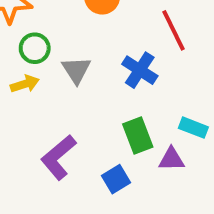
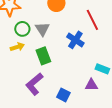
gray triangle: (76, 70) -> (42, 29), moved
green rectangle: (138, 136) -> (43, 56), moved
blue square: (116, 179) -> (63, 95), turned -32

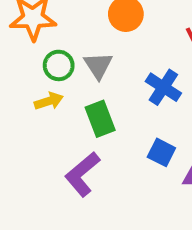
blue square: (63, 95) -> (161, 152), moved

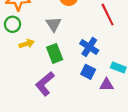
green circle: (59, 65) -> (13, 24), moved
blue cross: (163, 87) -> (89, 47), moved

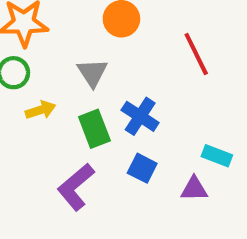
blue cross: (89, 47) -> (140, 116), moved
blue square: (88, 72) -> (142, 168), moved

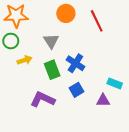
red line: (196, 54) -> (97, 21), moved
blue square: (142, 168) -> (77, 90), turned 32
purple L-shape: (76, 187) -> (43, 99), turned 65

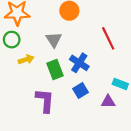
red line: (97, 21) -> (108, 38), moved
purple L-shape: (43, 99) -> (45, 101), turned 70

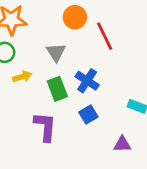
red line: (108, 38) -> (105, 36), moved
purple triangle: (108, 102) -> (122, 144), moved

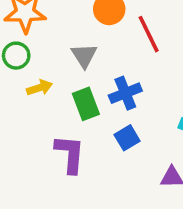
blue cross: (87, 81) -> (125, 93), turned 35

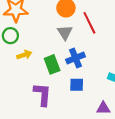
gray triangle: (84, 56) -> (65, 32), moved
blue square: (127, 138) -> (77, 85), turned 32

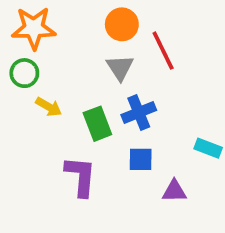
yellow arrow: (24, 55) -> (49, 107), turned 48
purple triangle: (103, 108) -> (174, 191), moved

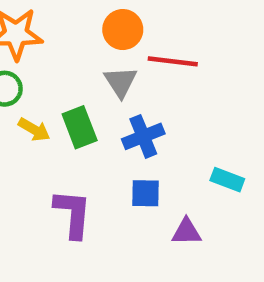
red line: (163, 51) -> (173, 61), turned -57
green rectangle: (97, 124) -> (80, 127), moved

